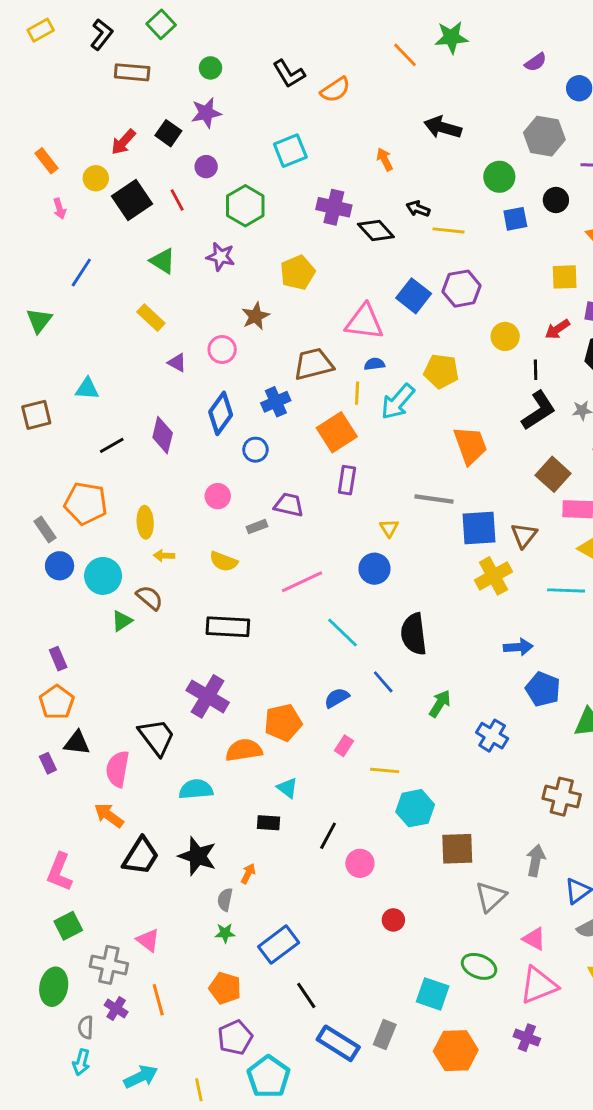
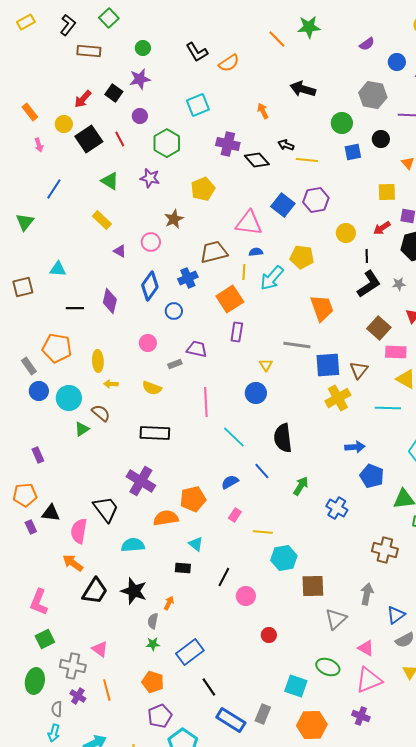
black line: (112, 445) -> (75, 308), turned 30
pink line: (302, 582) -> (206, 402), turned -68
orange pentagon: (57, 702) -> (25, 495), moved, turned 30

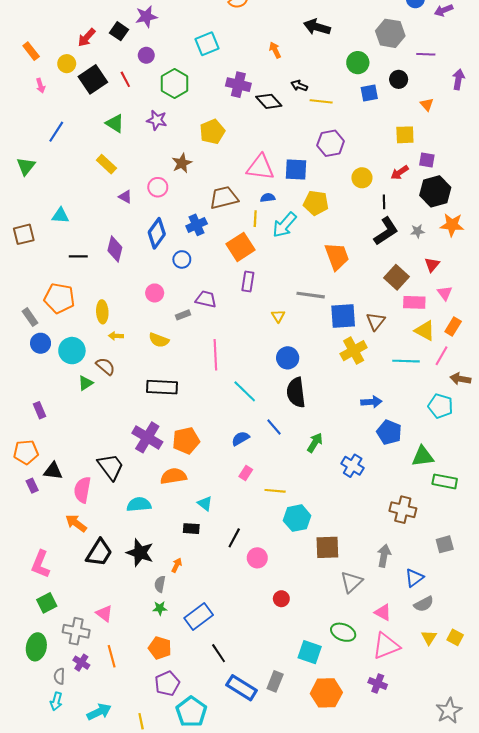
blue square: (283, 205) -> (296, 169), moved, turned -35
blue circle: (256, 393) -> (288, 358), moved
orange pentagon: (193, 499) -> (186, 441), moved

